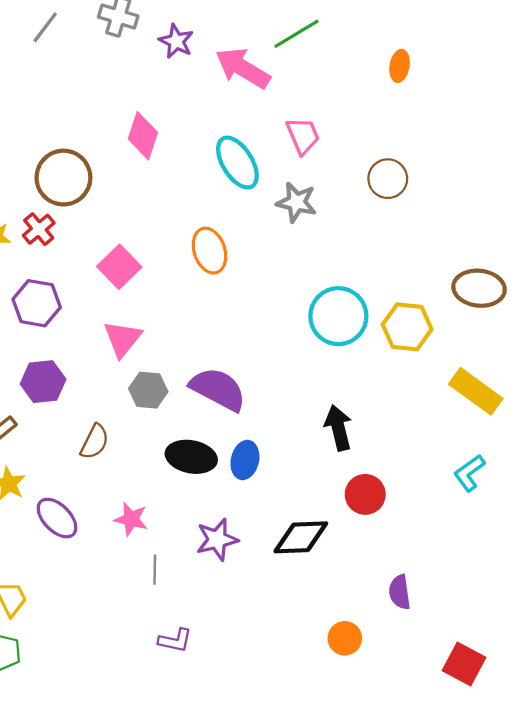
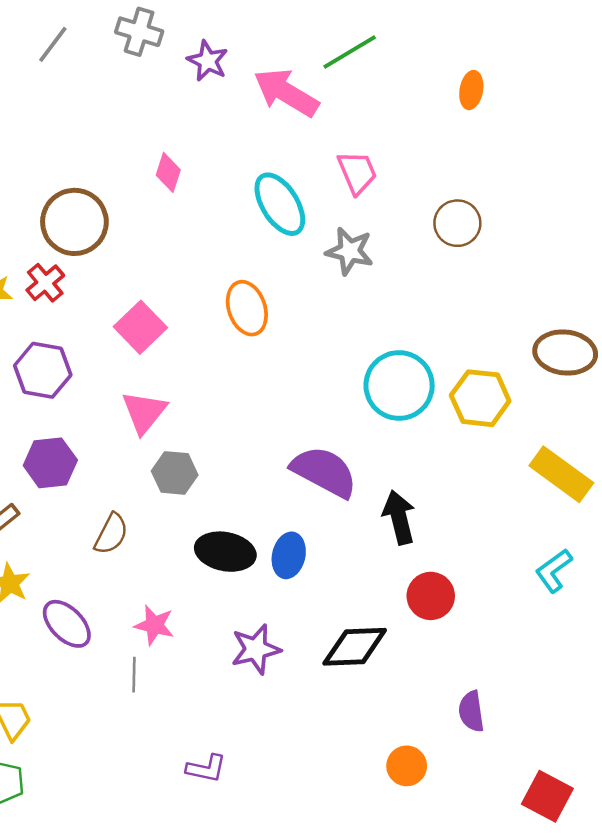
pink diamond: (143, 136) -> (168, 172), size x0.7
purple semicircle: (218, 389) -> (324, 472), moved
gray line: (155, 570) -> (134, 675), moved

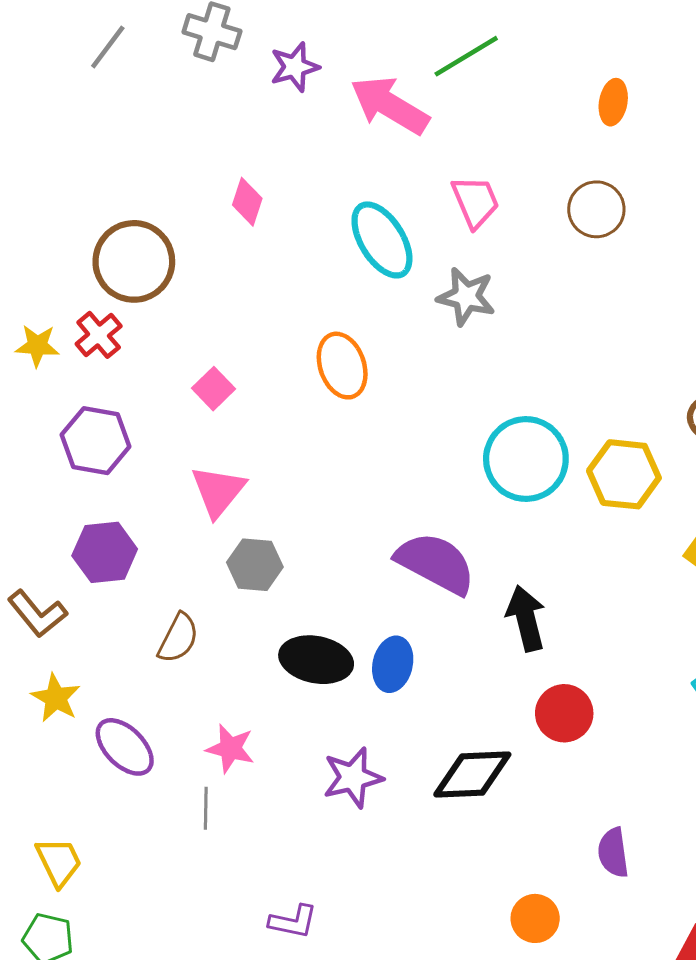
purple star: (208, 61) -> (295, 67), turned 30
brown circle: (457, 223) -> (596, 209), moved
pink square: (140, 327) -> (213, 389), size x0.7

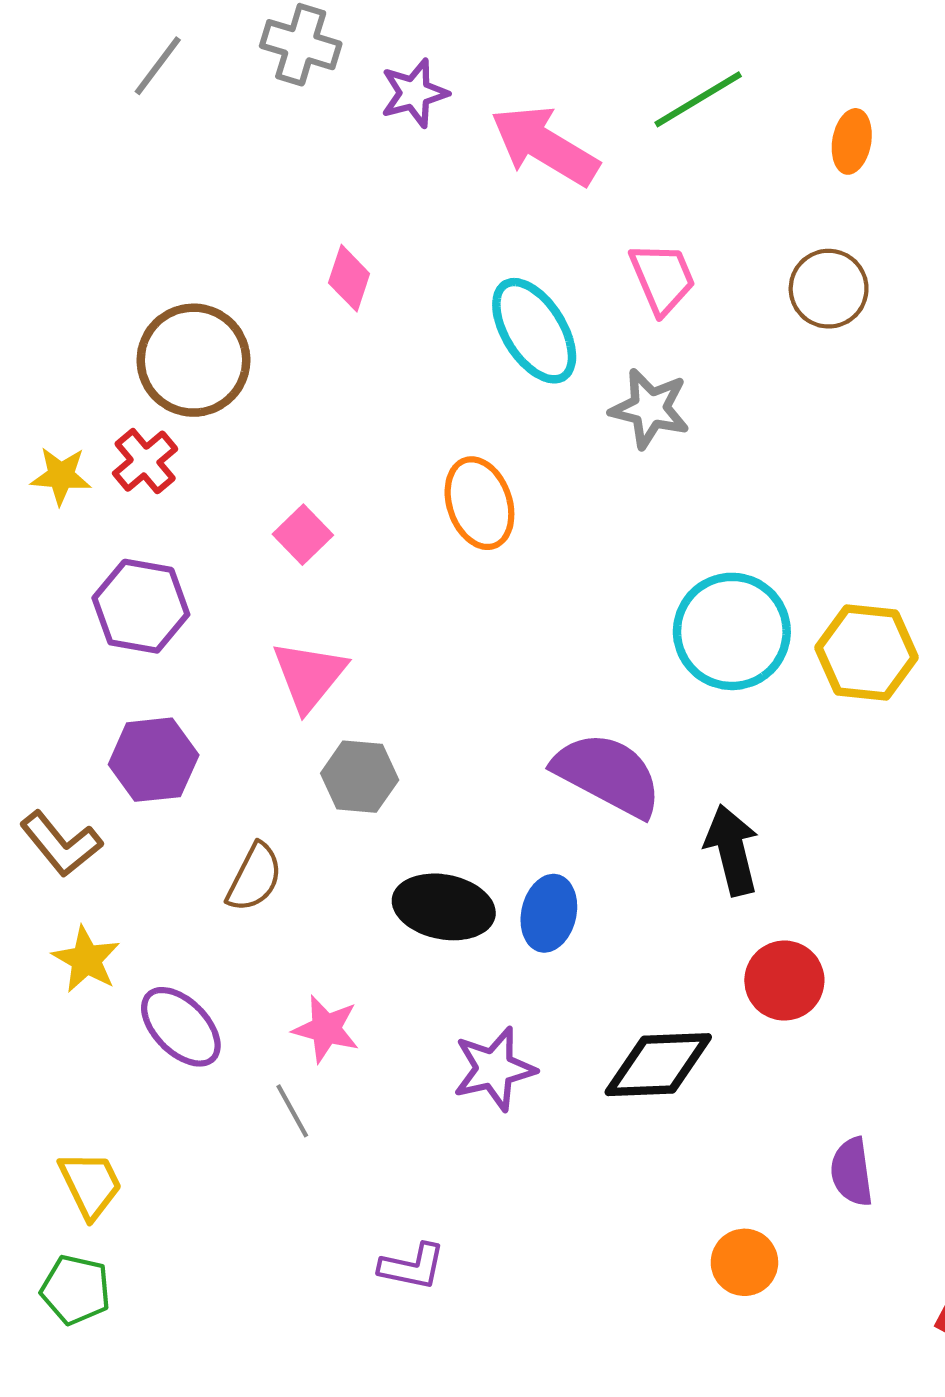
green line: (466, 56) -> (698, 99), moved
gray line: (206, 808) -> (292, 1111), turned -30

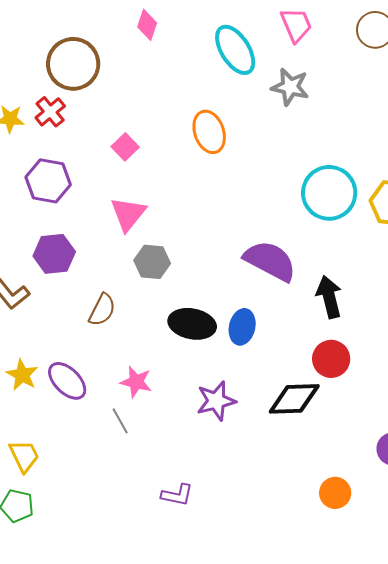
yellow star: (86, 960) -> (22, 375), moved
red circle: (784, 981) -> (331, 359), moved

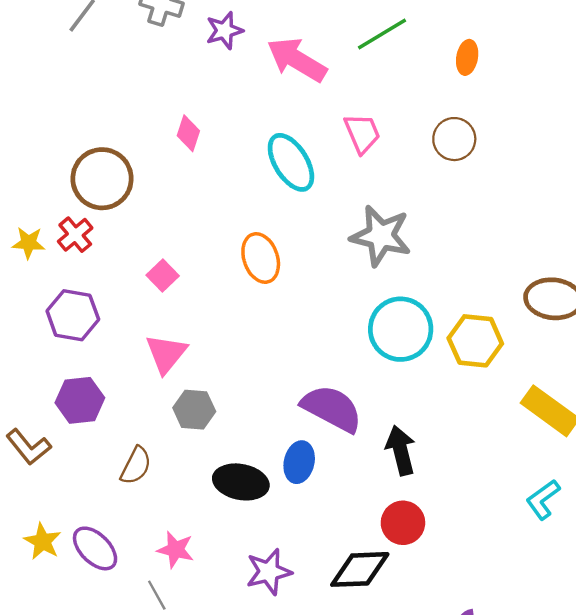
gray star: (290, 87) -> (381, 236), moved, size x1.4
blue ellipse: (242, 327) -> (299, 462), moved

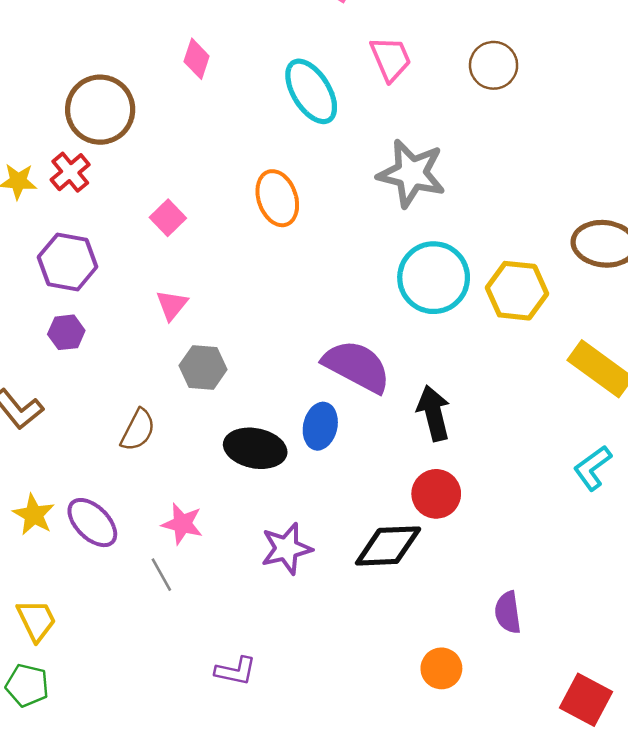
pink triangle: (166, 354) -> (172, 305), size x0.7
purple hexagon: (80, 400) -> (66, 332), moved, size x0.7

